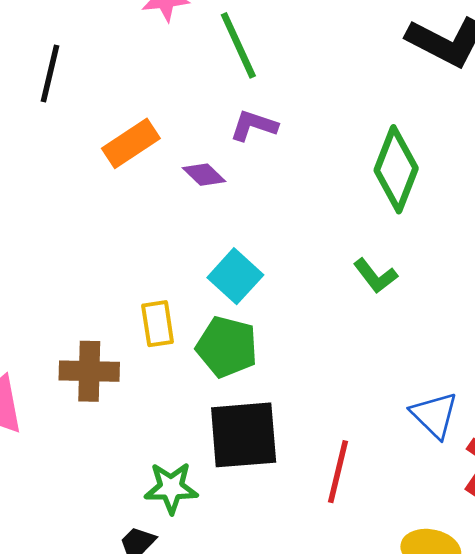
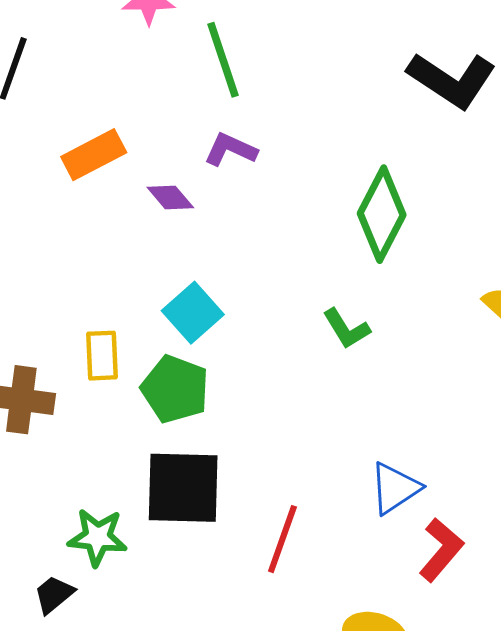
blue triangle: (434, 415) -> (395, 488), turned 36

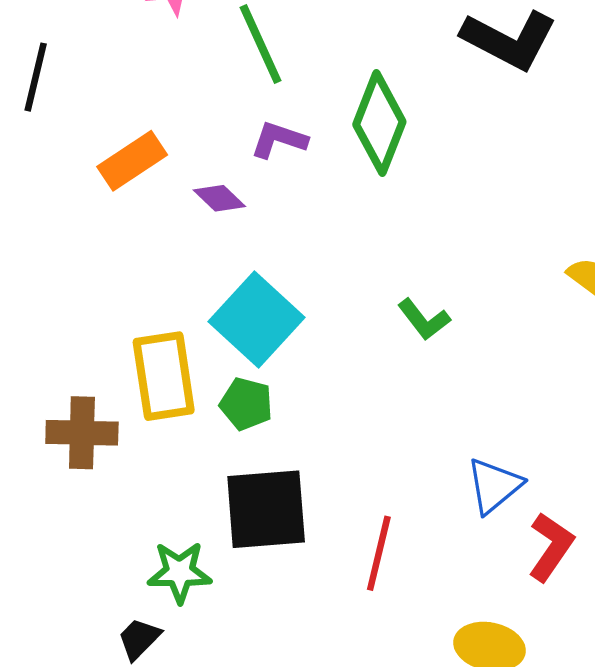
green diamond: (382, 214) -> (379, 123), moved
cyan square: (193, 313) -> (257, 320), size x1.4
yellow rectangle: (102, 356) -> (164, 376), size x1.6
green pentagon: (175, 389) -> (246, 404), size x0.7

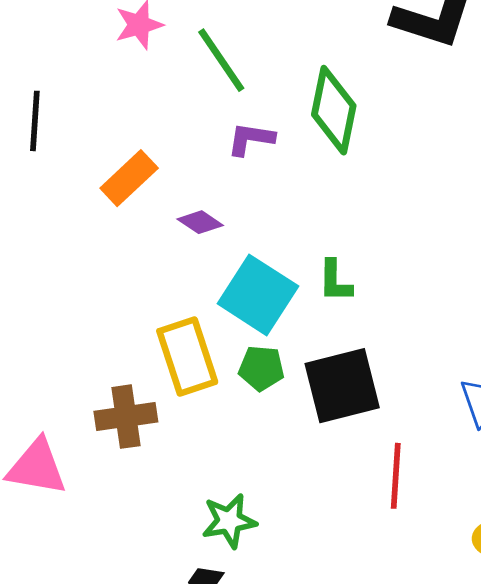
purple diamond: (219, 198) -> (200, 222), moved
green L-shape: (424, 319) -> (335, 281), moved, turned 48
black square: (266, 509) -> (342, 386), moved

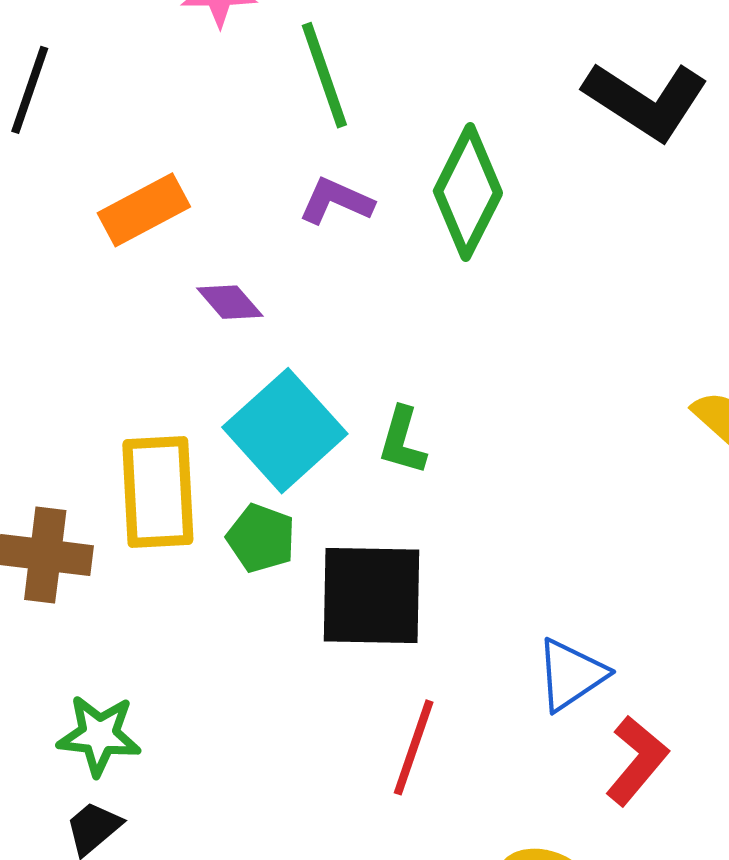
green star: (229, 521) -> (99, 735), moved

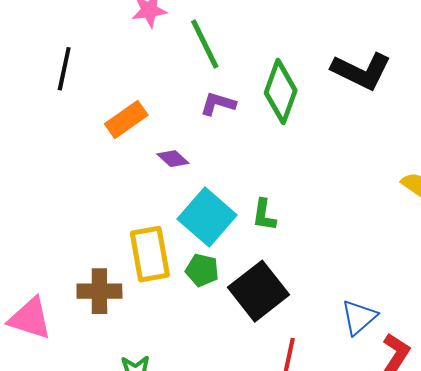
black L-shape: (646, 101) -> (361, 71), moved
black square: (371, 595) -> (258, 291), turned -32

